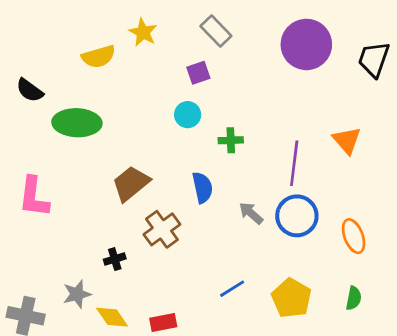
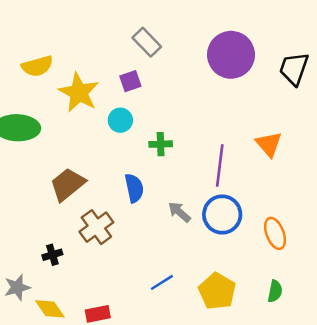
yellow star: (143, 32) -> (79, 93), moved, size x1.5

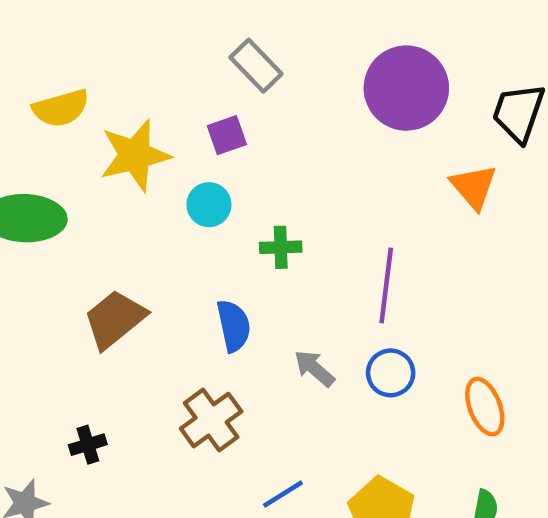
yellow star: (79, 93) -> (135, 155), turned 30
orange triangle: (269, 144) -> (474, 187), moved
blue circle: (222, 215) -> (391, 373), size x0.7
brown cross: (96, 227) -> (211, 420), moved

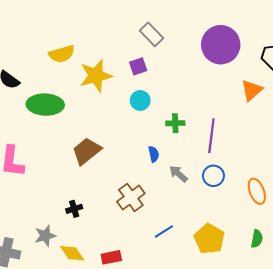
orange triangle: (474, 187) -> (252, 90), turned 30
cyan circle: (209, 205) -> (140, 100), moved
green cross: (281, 247) -> (175, 123), moved
blue semicircle: (234, 326) -> (154, 154), moved, size x0.7

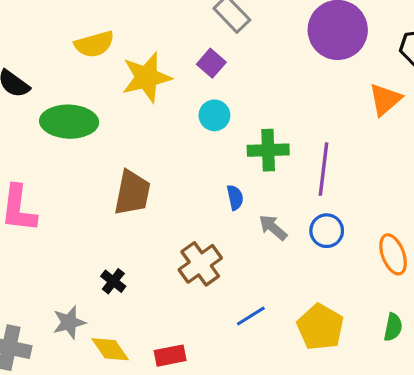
purple square: (138, 66) -> (211, 63), turned -30
green cross: (175, 123) -> (268, 150), size x1.4
brown trapezoid: (87, 151) -> (132, 193), turned 140
black cross: (74, 209) -> (113, 281), turned -35

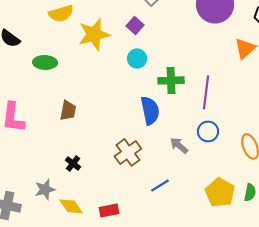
green ellipse: (69, 122) -> (45, 62), size x0.7
brown trapezoid: (132, 193) -> (68, 110), moved, size x0.7
blue semicircle: (235, 197) -> (150, 110), size x1.8
gray arrow: (273, 228) -> (179, 145), moved
yellow pentagon: (320, 327) -> (220, 192), moved

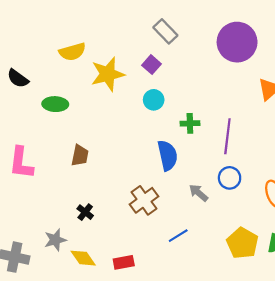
green cross: (171, 80) -> (190, 123), size x0.7

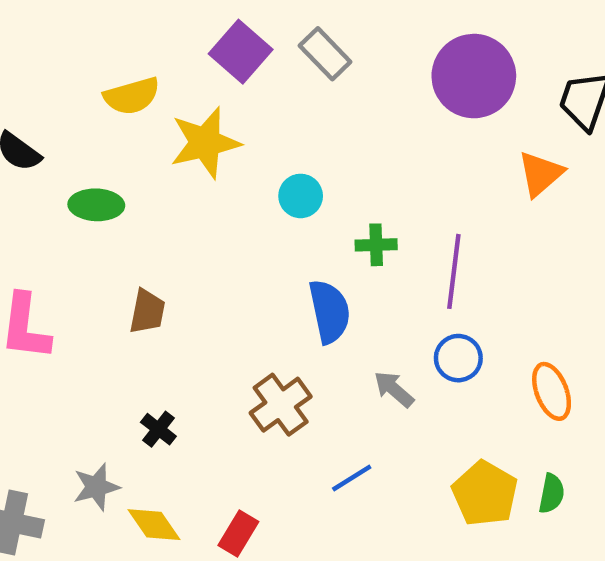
purple square: (151, 65) -> (241, 52), moved, size x1.5
red rectangle: (124, 262) -> (238, 534), turned -48

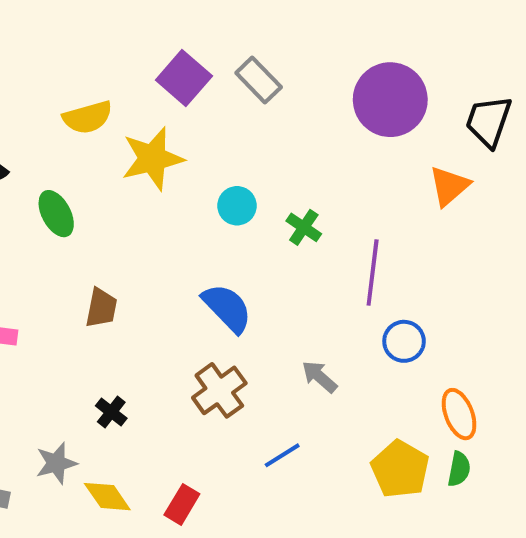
green ellipse: (96, 205) -> (56, 214), turned 60
green cross: (376, 245) -> (304, 227), moved, turned 36
blue semicircle: (329, 311) -> (227, 308), moved, turned -32
blue circle: (458, 358) -> (404, 341), moved
orange ellipse: (552, 391) -> (459, 414), moved

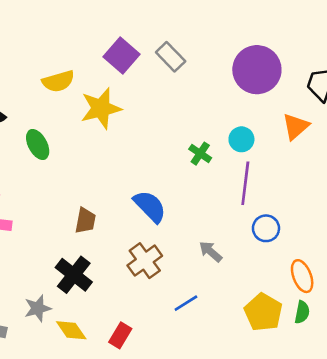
cyan circle: (237, 206) -> (241, 139), moved
brown trapezoid: (101, 308) -> (85, 221), moved
black cross: (111, 412) -> (74, 275), size x1.8

